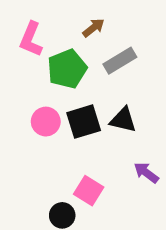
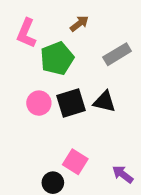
gray rectangle: (120, 61) -> (117, 54), moved
purple arrow: (146, 173) -> (123, 174), moved

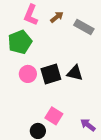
pink L-shape: (26, 33) -> (31, 15), moved
gray rectangle: (117, 54) -> (84, 27), moved, turned 60
green pentagon: (57, 58) -> (20, 42), moved

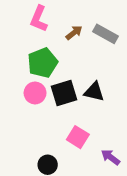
brown arrow: (57, 17) -> (74, 33), moved
green pentagon: (20, 42) -> (43, 63), moved
pink square: (54, 116) -> (78, 137), moved

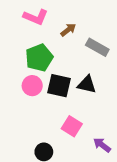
pink L-shape: (39, 19) -> (36, 17), turned -90
gray rectangle: (105, 34) -> (97, 47), moved
black square: (64, 93) -> (59, 86), turned 30

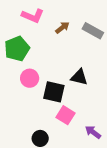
gray rectangle: (97, 47) -> (93, 31), moved
green pentagon: (39, 58) -> (17, 49), moved
black square: (59, 86) -> (54, 92), moved

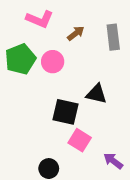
gray rectangle: (93, 31) -> (113, 37), turned 54
pink circle: (30, 78) -> (53, 62), moved

